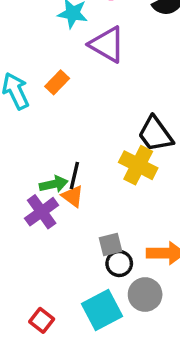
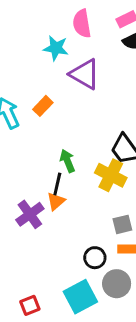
green arrow: (54, 184) -> (67, 161), moved, turned -100
orange triangle: (73, 196) -> (56, 201), turned 42
gray square: (111, 244) -> (122, 224), moved
red square: (42, 320) -> (30, 305), turned 30

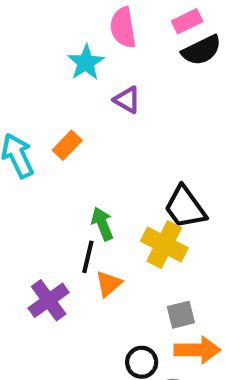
cyan star: (56, 48) -> (86, 63), turned 30
purple triangle: (85, 74) -> (127, 100), size x0.6
orange triangle: (56, 201) -> (109, 284), moved

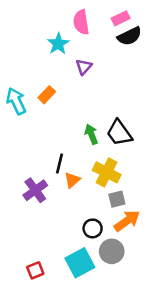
purple triangle: (127, 100) -> (84, 67), turned 42
green arrow: (102, 224) -> (91, 134), moved
yellow cross: (164, 244) -> (107, 172), moved
orange arrow: (197, 350) -> (127, 221), turned -36

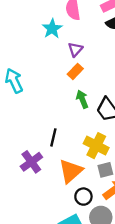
orange rectangle: (47, 95) -> (75, 71), moved
green arrow: (91, 134) -> (82, 99), moved
orange triangle: (72, 180) -> (71, 171), moved, size x1.6

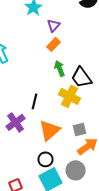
yellow cross: (96, 146) -> (70, 96), moved
black circle: (83, 197) -> (46, 159), moved

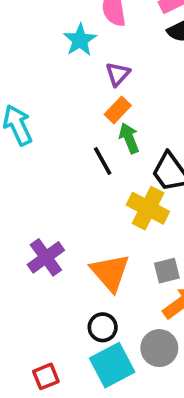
green arrow: (60, 68) -> (129, 138), moved
black line: (34, 101) -> (103, 161), moved, turned -42
orange triangle: (50, 130) -> (110, 272), turned -30

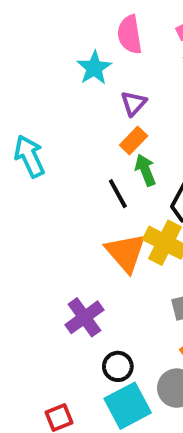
purple cross: (46, 257) -> (84, 317), moved
orange triangle: (110, 272) -> (126, 253), moved

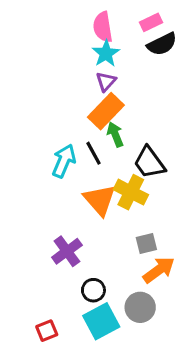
cyan star: (94, 68) -> (106, 53), moved
orange rectangle: (134, 141) -> (106, 111), size x1.6
cyan arrow: (29, 156) -> (64, 161), moved, turned 48

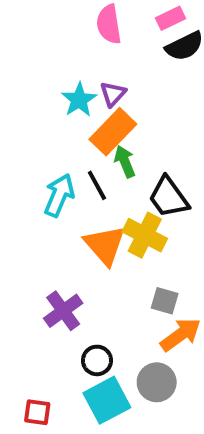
cyan star: (106, 53) -> (79, 100), moved
gray square: (146, 243) -> (165, 301), turned 30
red square: (47, 331) -> (37, 412), turned 30

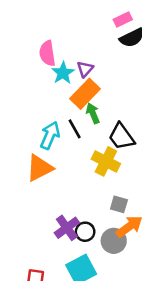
pink semicircle: (109, 24) -> (47, 53), moved
orange triangle: (105, 245) -> (40, 168), moved, turned 44
purple cross: (63, 311) -> (67, 228), moved
black circle: (97, 360) -> (85, 232), moved
gray circle: (157, 382) -> (114, 241), moved

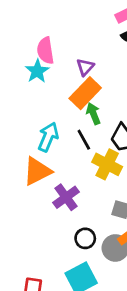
cyan star: (63, 73) -> (37, 71), moved
black line: (75, 129) -> (84, 140), moved
purple cross: (67, 228) -> (66, 197), moved

